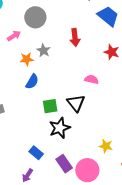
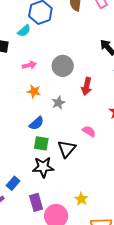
gray circle: (35, 17) -> (63, 66), moved
gray star: (44, 50) -> (58, 103), moved
blue semicircle: (32, 82) -> (37, 123), moved
blue rectangle: (36, 153) -> (13, 183), turned 72

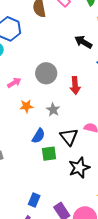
black triangle: (67, 149) -> (69, 137), moved
black star: (43, 167) -> (79, 168), moved

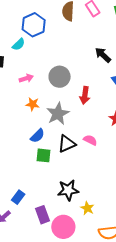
gray star: (53, 110) -> (58, 114), size x1.6
black triangle: (69, 137) -> (67, 144), turned 30
black star: (79, 168) -> (68, 190), moved

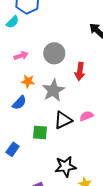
blue semicircle: (37, 136) -> (19, 103), moved
pink semicircle: (90, 140) -> (86, 116), turned -48
blue rectangle: (18, 197) -> (13, 149), moved

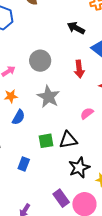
red arrow: (80, 71) -> (79, 69), moved
orange star: (28, 81) -> (11, 96), moved
black triangle: (63, 120) -> (68, 140), moved, turned 30

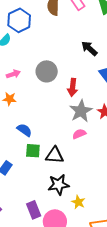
red arrow: (79, 69) -> (73, 87), moved
gray star: (48, 97) -> (81, 111), moved
blue semicircle: (19, 117) -> (24, 130), moved, turned -98

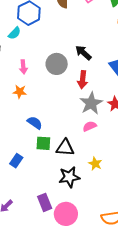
black arrow: (89, 48) -> (83, 53), moved
pink arrow: (13, 74) -> (23, 67), turned 104
yellow star: (78, 202) -> (95, 164), moved

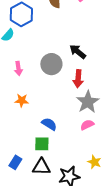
orange star: (20, 92) -> (22, 100), moved
blue semicircle: (35, 123) -> (49, 124), moved
black triangle: (65, 148) -> (41, 167), moved

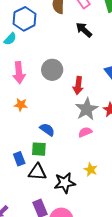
black arrow: (78, 52) -> (84, 30), moved
pink arrow: (18, 68) -> (19, 73), size x1.5
blue rectangle: (15, 162) -> (19, 159), moved, turned -56

